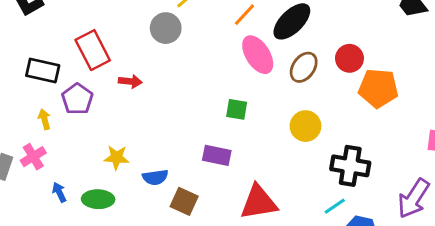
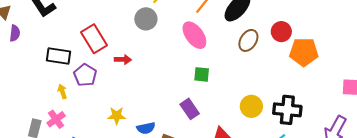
pink ellipse: (258, 55) -> (194, 35), moved
yellow circle: (305, 126) -> (251, 106), moved
purple rectangle: (217, 155) -> (190, 109), turned 48

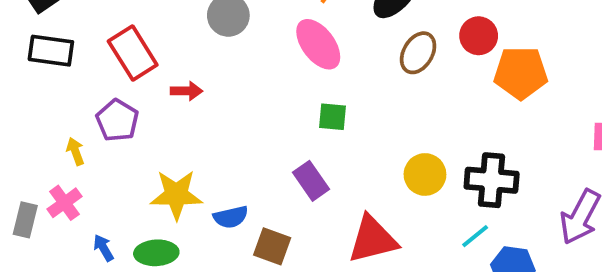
black rectangle: (59, 56) -> (51, 51), moved
yellow star: (117, 116) -> (176, 195), size x1.5

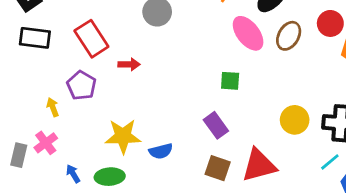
pink ellipse: (318, 44) -> (248, 33), moved
brown square: (272, 246) -> (218, 168), moved

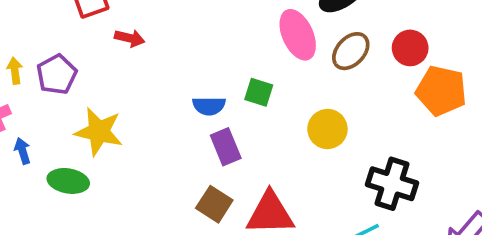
purple pentagon: (81, 85) -> (57, 74), moved
yellow circle: (295, 120) -> (327, 129), moved
blue semicircle: (161, 151) -> (209, 106), moved
blue arrow: (73, 174) -> (23, 151), moved

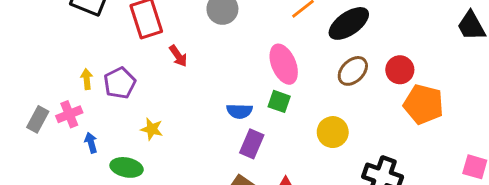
pink ellipse: (298, 35) -> (284, 64), moved
red arrow: (130, 38) -> (178, 56), turned 40
yellow star: (99, 132) -> (152, 129), size x0.6
purple rectangle: (226, 147) -> (252, 144), turned 44

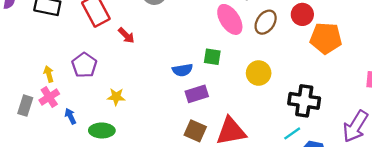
pink ellipse: (284, 64) -> (230, 19), moved
yellow arrow: (87, 79) -> (49, 74), moved
purple rectangle: (252, 144) -> (197, 94), turned 60

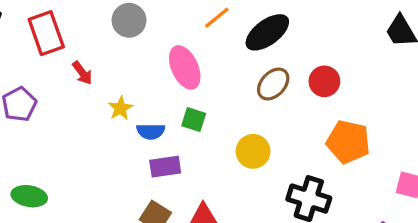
pink ellipse: (230, 19) -> (185, 67), moved
orange pentagon: (326, 38) -> (348, 142), moved
yellow star: (116, 97) -> (120, 108), moved, turned 30

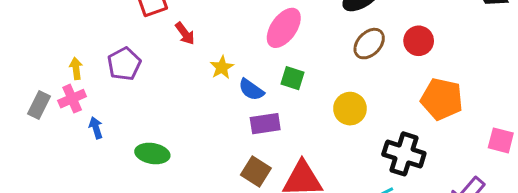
pink ellipse: (185, 67) -> (284, 28), turned 60
blue semicircle: (151, 131) -> (251, 90), turned 36
green ellipse: (29, 196) -> (152, 154), moved

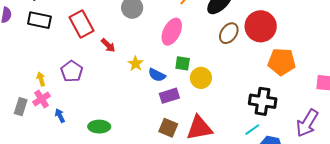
red circle: (419, 41) -> (261, 26), size x1.6
yellow circle: (350, 109) -> (201, 78), moved

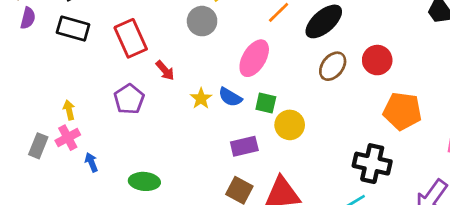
red circle: (261, 26) -> (377, 60), size x0.7
purple pentagon: (72, 71) -> (129, 99), moved
blue semicircle: (157, 75) -> (230, 97), moved

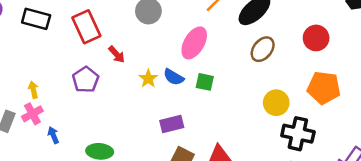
red circle: (377, 60) -> (316, 38), moved
yellow circle: (290, 125) -> (276, 103), moved
purple rectangle: (244, 146) -> (172, 124), moved

